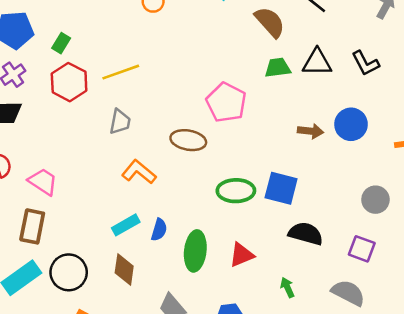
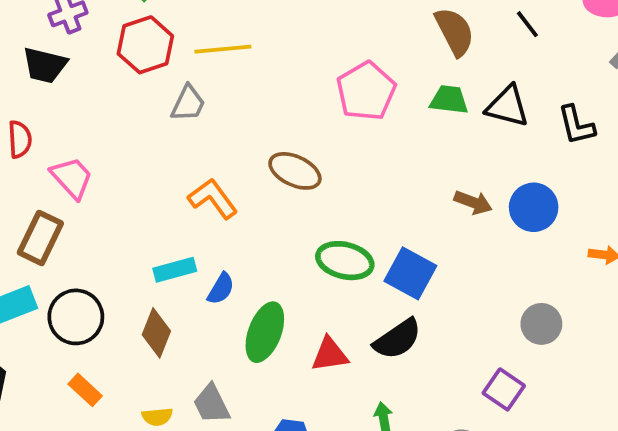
pink pentagon: (226, 102) -> (366, 91), moved
gray trapezoid: (120, 122) -> (188, 103), moved
black semicircle: (306, 234) -> (397, 339), moved, turned 116

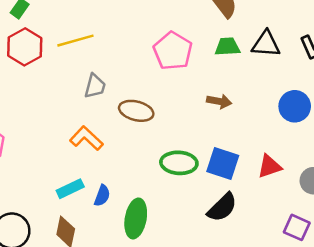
gray trapezoid: (188, 103) -> (95, 86), moved
brown arrow: (473, 202) -> (219, 101), moved
red triangle: (330, 354) -> (269, 166), moved

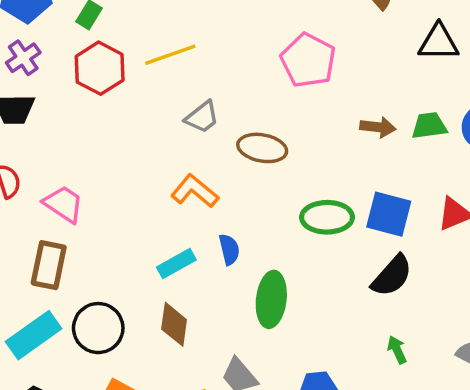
green trapezoid: (227, 47) -> (429, 126), moved
gray trapezoid: (95, 86) -> (202, 117), turned 40
blue semicircle: (102, 196) -> (229, 249), moved, turned -30

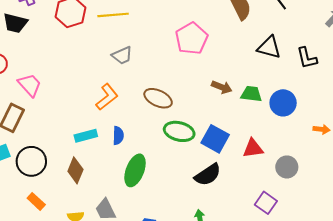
brown ellipse: (262, 148) -> (158, 98), moved
orange L-shape: (195, 191) -> (107, 97), turned 88

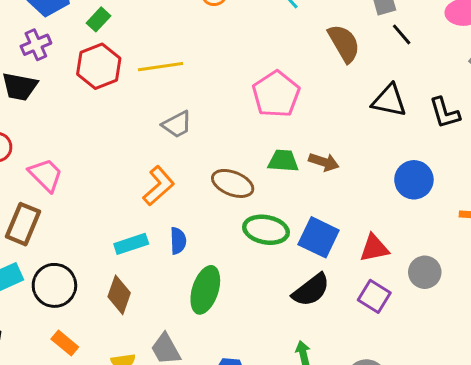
green trapezoid: (251, 94) -> (283, 161), moved
purple square: (266, 203) -> (374, 296), moved

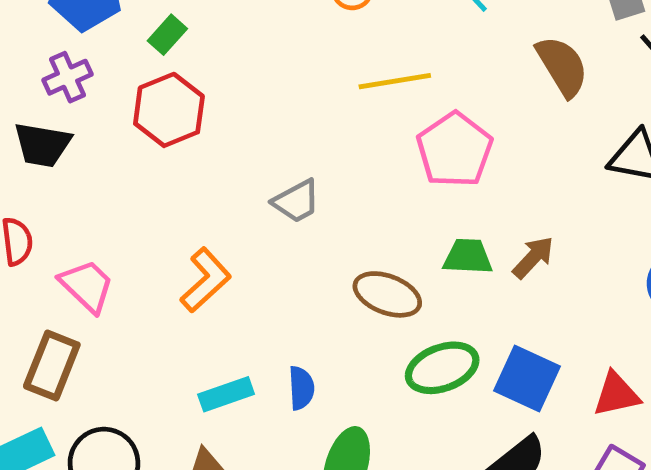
yellow line: (161, 67) -> (395, 81), moved
brown arrow: (324, 162) -> (533, 257), turned -64
orange L-shape: (159, 186) -> (206, 280), moved
green ellipse: (266, 230) -> (442, 368), turned -30

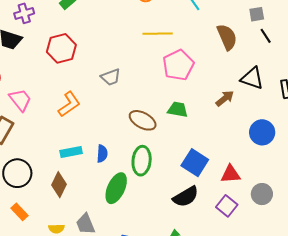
red hexagon: (169, 110) -> (61, 48), moved
brown arrow: (533, 257) -> (225, 98), moved
green ellipse: (442, 368) -> (142, 161), moved, turned -72

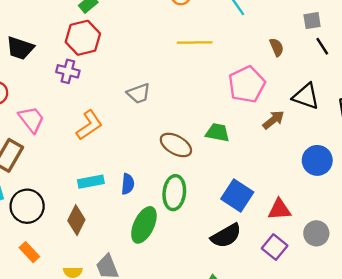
purple cross: (24, 13) -> (68, 71), moved, turned 30
brown semicircle: (227, 37) -> (277, 47), size x0.6
red hexagon: (61, 48) -> (83, 38), moved
pink pentagon: (178, 65) -> (247, 84), moved

